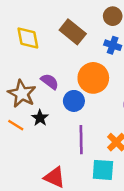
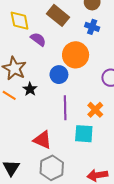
purple semicircle: (50, 82) -> (38, 39), moved

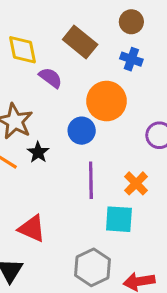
red triangle: (42, 140) -> (32, 229), moved
gray hexagon: (52, 168) -> (93, 267), moved

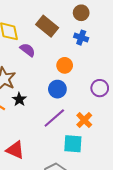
orange circle: (106, 101) -> (65, 65), size x0.6
blue circle: (82, 131) -> (57, 89), moved
purple line: (91, 180) -> (54, 118), turned 50

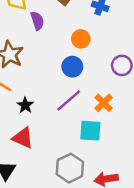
purple semicircle: (28, 50) -> (37, 21), turned 35
black star: (19, 99) -> (25, 105), moved

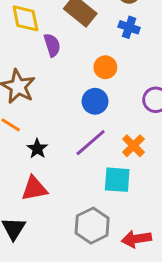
red triangle: (23, 138) -> (34, 189), turned -35

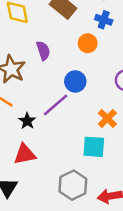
purple semicircle: (52, 45) -> (43, 51), moved
orange circle: (105, 67) -> (88, 43), moved
purple line: (91, 143) -> (56, 105), moved

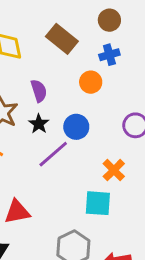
blue cross: (104, 20) -> (109, 55), turned -35
black star: (27, 121) -> (39, 124), moved

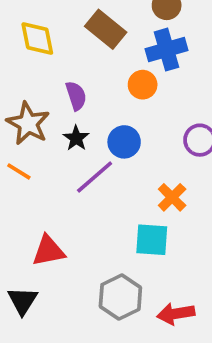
blue cross: (109, 55) -> (167, 50), size x1.5

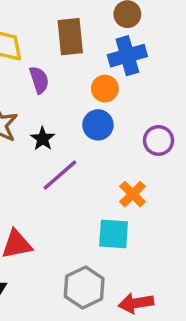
brown rectangle: (106, 29) -> (70, 37), turned 45
purple semicircle: (76, 96) -> (39, 80), moved
blue circle: (124, 142) -> (98, 125), moved

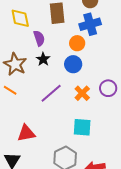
black star: (43, 139) -> (43, 59), moved
purple circle: (159, 140) -> (108, 88), moved
orange cross: (133, 194) -> (82, 93), moved

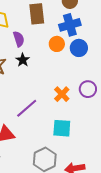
blue circle: (73, 64) -> (79, 48), moved
purple line: (51, 93) -> (27, 108), moved

